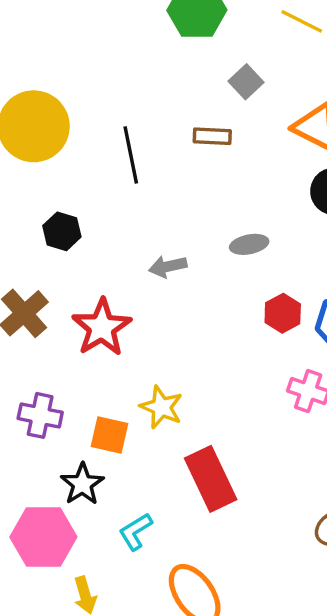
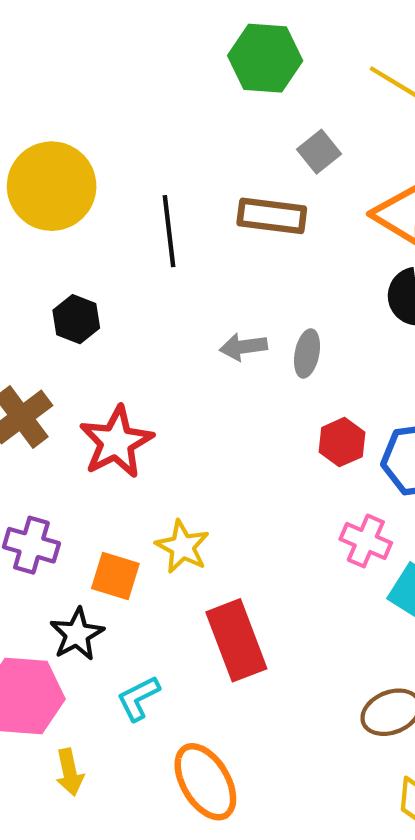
brown rectangle: (212, 136) -> (272, 216), size x1.4
gray ellipse: (249, 244) -> (307, 353), turned -72
gray arrow: (168, 266) -> (243, 347), moved

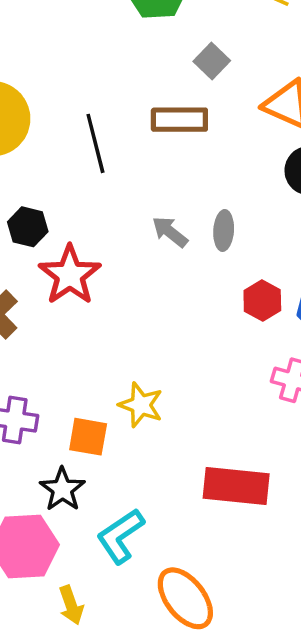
gray arrow: (243, 347) -> (170, 232), turned 54
red star: (116, 442) -> (70, 275), moved
red rectangle: (236, 640) -> (236, 486), moved, turned -56
cyan L-shape: (138, 698) -> (120, 536), size x1.4

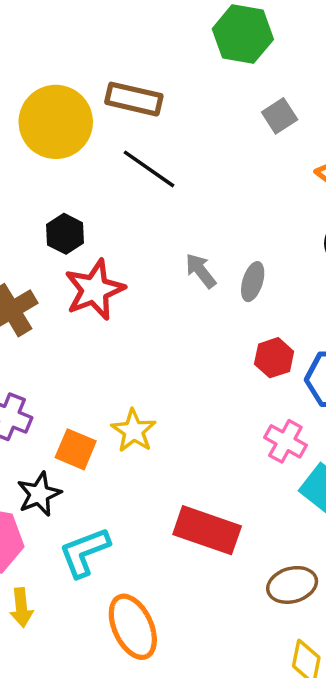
brown rectangle: (179, 120) -> (134, 99), moved
black line: (95, 143) -> (149, 169), turned -54

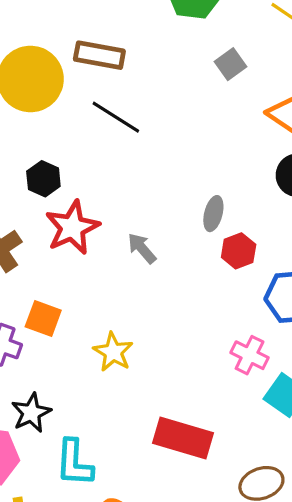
gray arrow: (201, 271) -> (142, 248), moved
red hexagon: (274, 358) -> (239, 251), moved
orange square: (76, 449) -> (43, 319), moved
cyan L-shape: (84, 552) -> (74, 463), turned -63

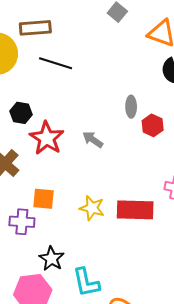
red rectangle: (183, 438) -> (135, 210), moved

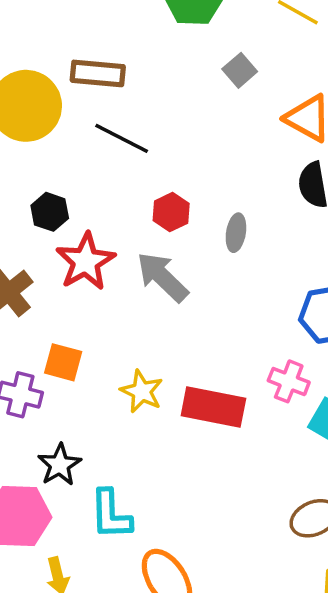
red hexagon: (153, 125) -> (171, 212), moved
gray arrow: (93, 140) -> (162, 277), size x1.6

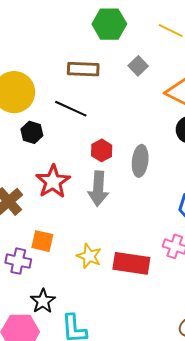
brown rectangle: (98, 73) -> (83, 69), moved
black hexagon: (50, 212) -> (32, 132), moved
gray ellipse: (236, 233) -> (140, 161), size x1.4
gray arrow: (162, 277) -> (98, 189), turned -128

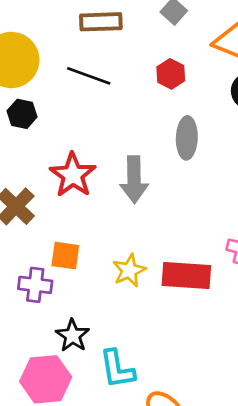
black hexagon: (32, 132) -> (22, 114), moved
red hexagon: (102, 150) -> (171, 74), moved
yellow star: (89, 256) -> (129, 270), turned 30

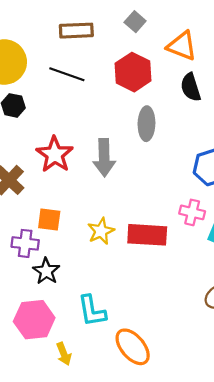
red hexagon: (171, 74) -> (133, 72), size x1.6
black star: (73, 336) -> (46, 271), moved

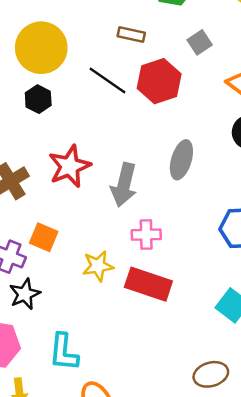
brown rectangle: (76, 31) -> (131, 35), size x0.7
red hexagon: (133, 72) -> (159, 81), moved
pink cross: (192, 212) -> (146, 235), moved, turned -30

